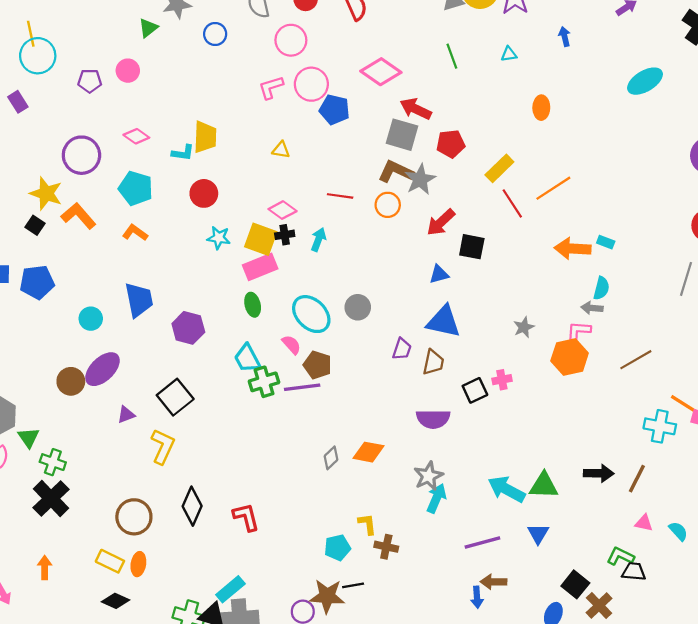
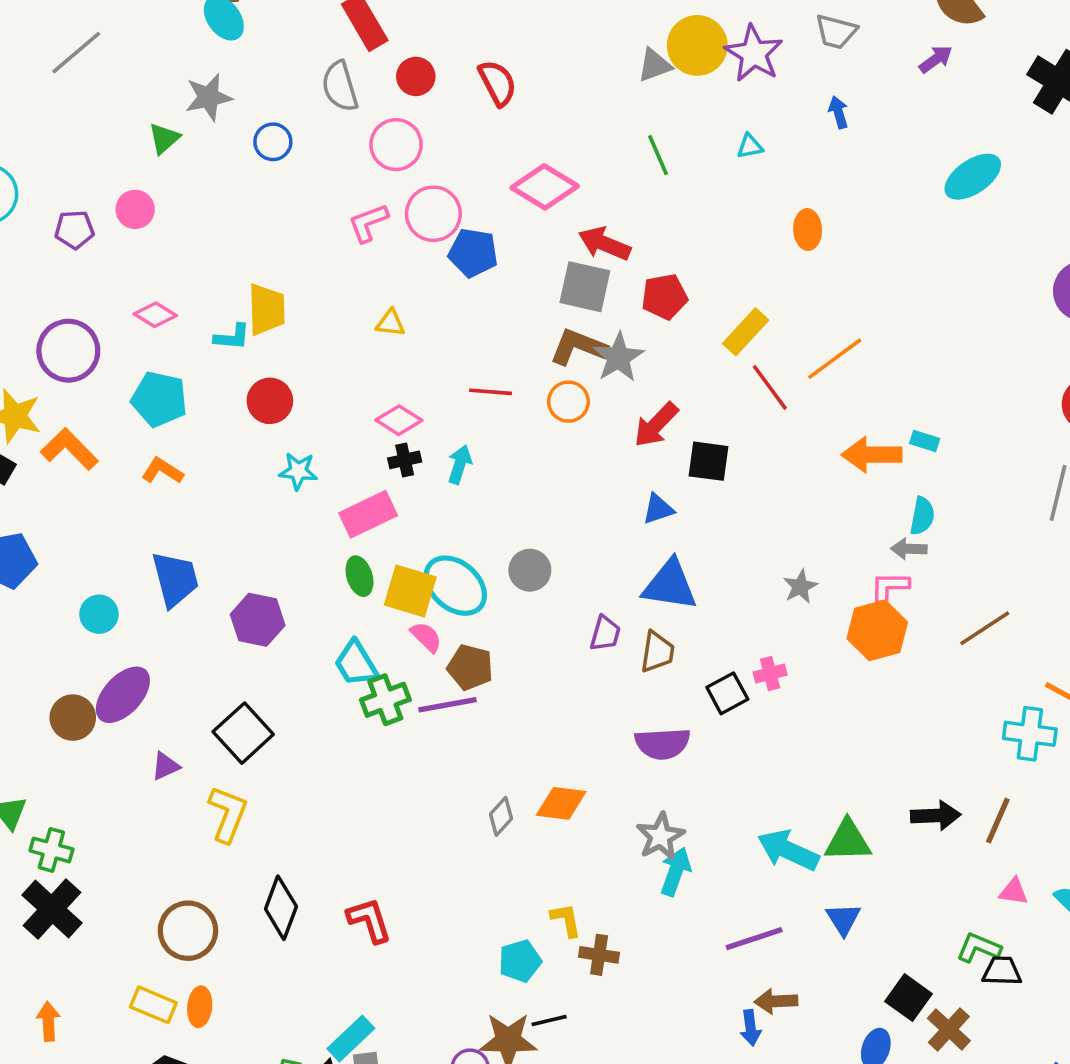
yellow square: (261, 239) -> (410, 591), moved

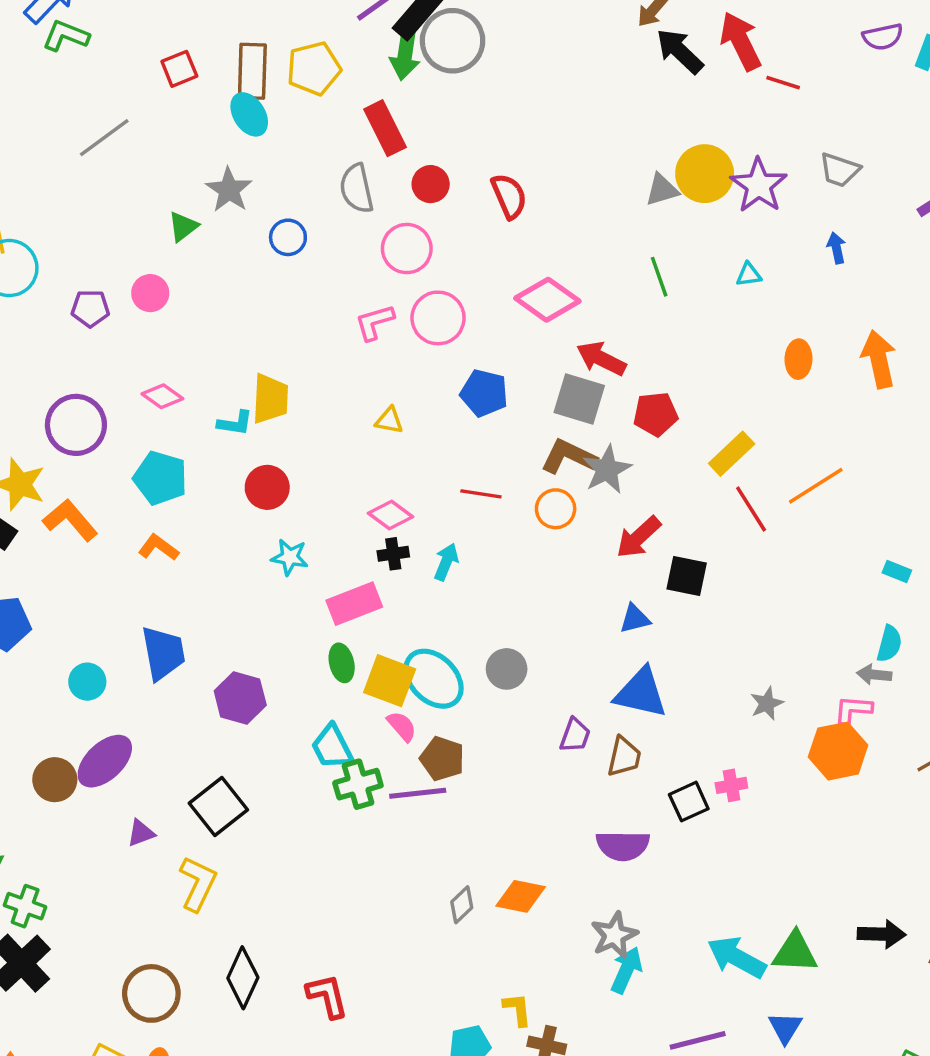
gray star: (209, 97) -> (229, 190), turned -30
blue pentagon: (473, 253) -> (484, 393), moved
orange arrow: (872, 455) -> (879, 359), moved, turned 74

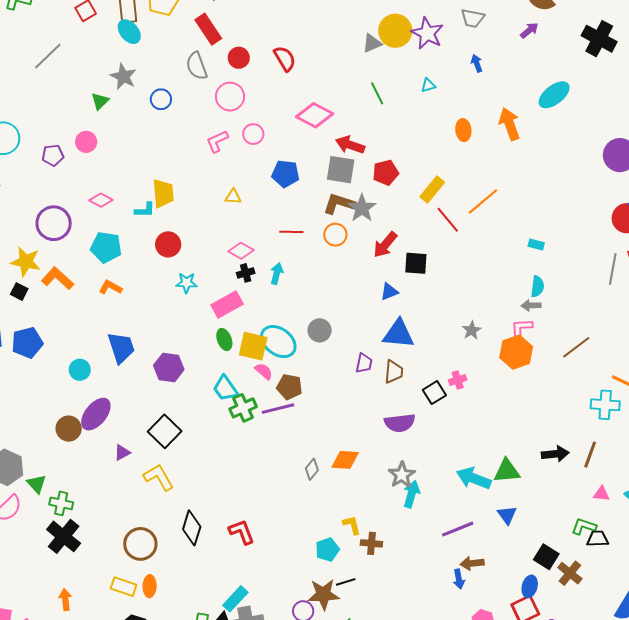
pink circle: (438, 318) -> (253, 134), size x0.7
yellow L-shape: (198, 884) -> (159, 477), turned -48

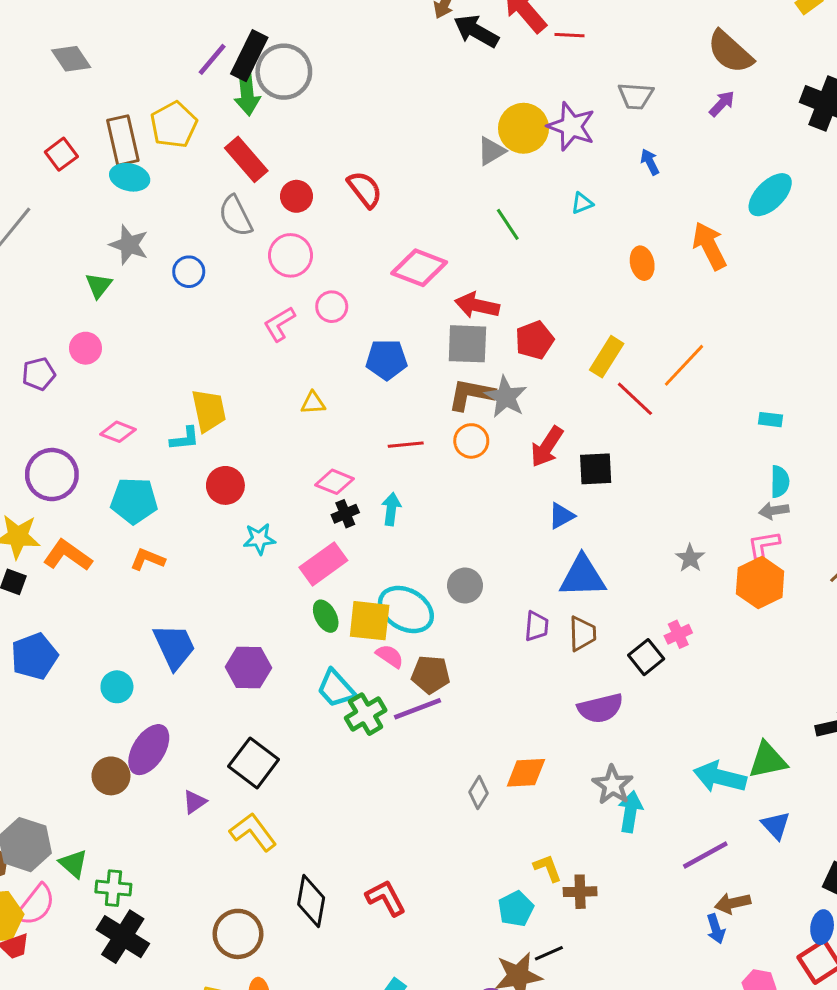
cyan ellipse: (129, 32) -> (130, 177), turned -30

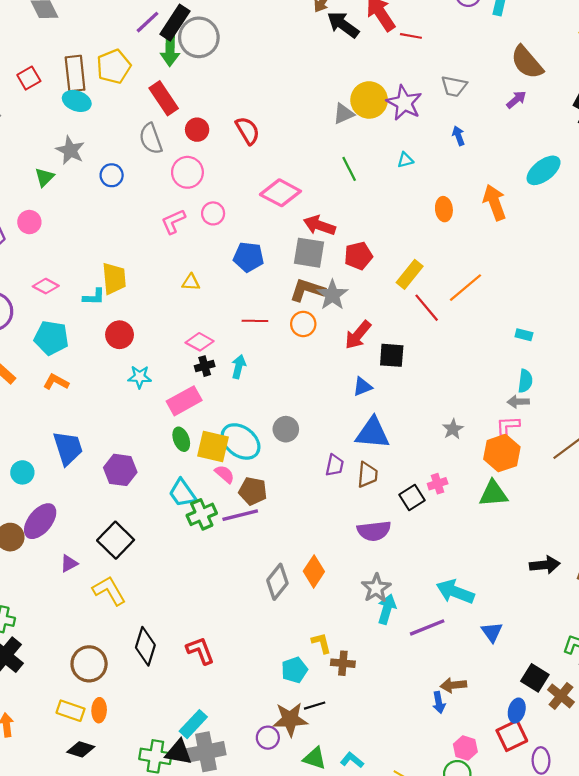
green triangle: (768, 760) -> (493, 494), moved
orange diamond: (526, 773) -> (314, 571), turned -60
gray diamond: (479, 793) -> (277, 582), size x1.5
purple line: (705, 855) -> (427, 627), moved

